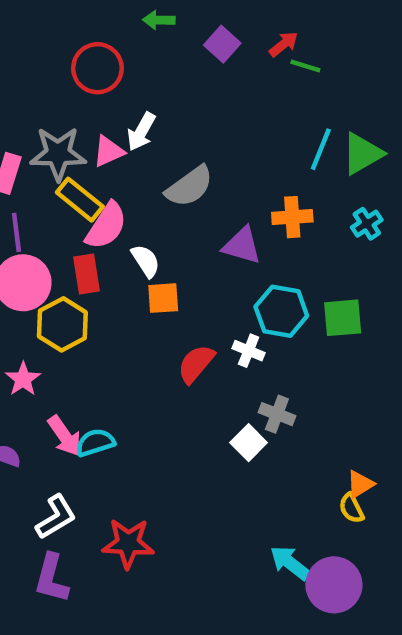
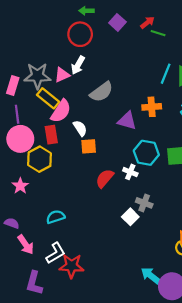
red circle: (97, 68) -> (80, 34), moved
pink arrow: (65, 436) -> (26, 245), moved
white L-shape: (56, 517) -> (56, 253), moved

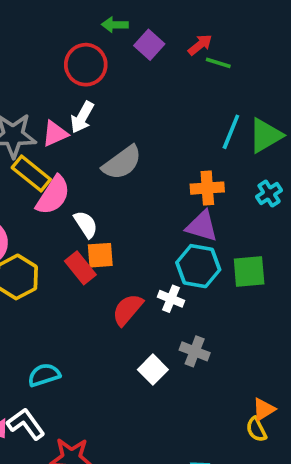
green arrow: (87, 11) -> (115, 25), moved
purple triangle: (127, 121) -> (202, 226), moved
red rectangle: (51, 135) -> (80, 268), moved, turned -30
white square: (130, 217) -> (153, 370), moved
white L-shape: (56, 253) -> (26, 424), moved, turned -95

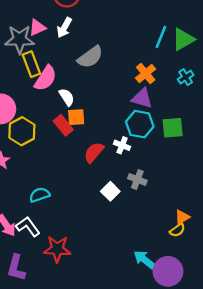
pink triangle: (55, 134) -> (37, 28), moved
yellow rectangle: (31, 174) -> (31, 64), turned 30
orange cross: (207, 188) -> (146, 74), turned -36
yellow semicircle: (256, 429) -> (177, 230), turned -98

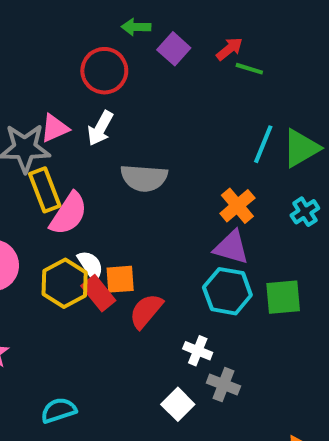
gray semicircle: (90, 57) -> (144, 178), turned 40
white semicircle: (67, 97) -> (90, 265), moved
yellow hexagon: (22, 131) -> (65, 283), moved
white cross: (122, 145) -> (198, 351), moved
red semicircle: (94, 152) -> (146, 311), moved

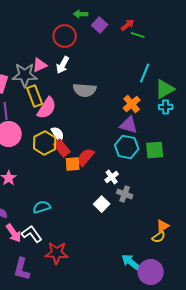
green triangle: (301, 148) -> (165, 89), moved
cyan cross: (305, 212) -> (166, 107), turned 32
orange square: (120, 279) -> (73, 164), moved
white cross: (198, 351) -> (112, 177), turned 32

